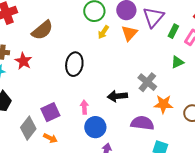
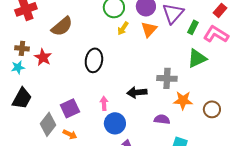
green triangle: (177, 62) -> (197, 58), size x1.5
gray cross: (147, 82) -> (167, 78), turned -36
purple semicircle: (142, 123) -> (162, 119), size x0.7

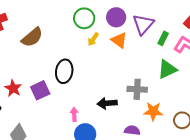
orange triangle: (149, 29) -> (119, 40), turned -36
red star: (43, 57) -> (13, 88), moved
purple square: (70, 108) -> (40, 90), moved

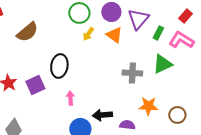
gray cross: (137, 89) -> (132, 73), moved
black arrow: (107, 103) -> (102, 115), moved
pink arrow: (74, 114) -> (70, 98), moved

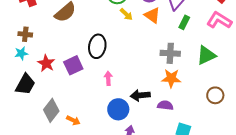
green rectangle: (158, 33) -> (184, 22), moved
yellow arrow: (88, 34) -> (126, 14), turned -80
green triangle: (162, 64) -> (206, 55), moved
orange star: (148, 106) -> (171, 78), moved

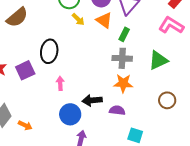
green rectangle: (184, 22) -> (124, 34), moved

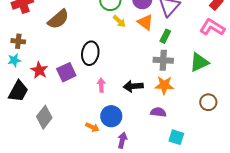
black arrow: (92, 100) -> (133, 86), moved
orange arrow: (25, 125) -> (92, 127), moved

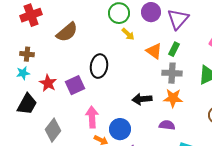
orange triangle: (145, 22) -> (154, 51), moved
pink arrow: (101, 85) -> (92, 117), moved, size x1.5

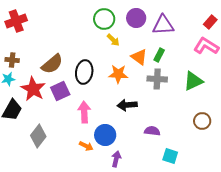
purple triangle: (178, 19) -> (163, 25), turned 45
brown semicircle: (67, 32) -> (52, 64), moved
red star: (48, 83) -> (33, 89), size x1.4
orange star: (173, 98) -> (118, 74), moved
pink arrow: (92, 117) -> (84, 112), moved

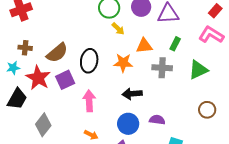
green rectangle: (159, 55) -> (175, 44), moved
orange triangle: (139, 57) -> (144, 46), turned -42
brown cross: (12, 60) -> (25, 48), moved
blue circle: (105, 135) -> (128, 124), moved

